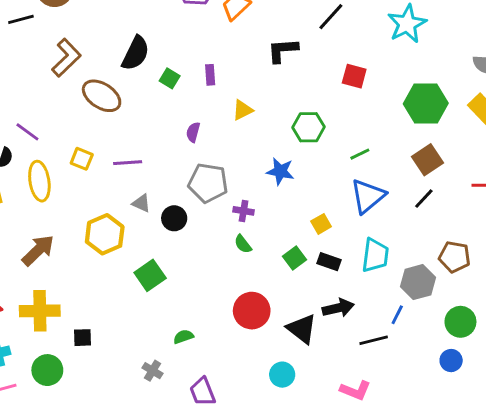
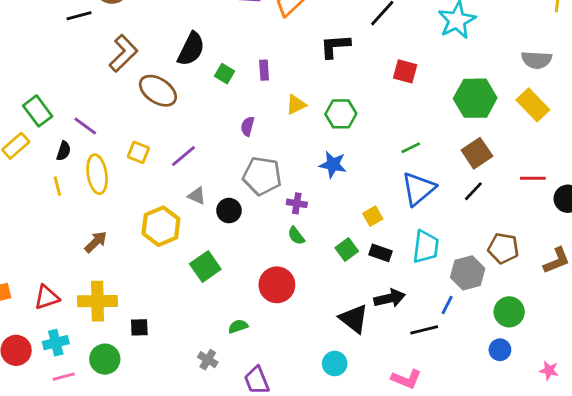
green hexagon: (309, 127) -> (341, 114), moved
purple line: (128, 163) -> (183, 156), turned -36
brown arrow: (38, 250) -> (96, 242), size x0.7
red circle: (252, 311) -> (277, 285), moved

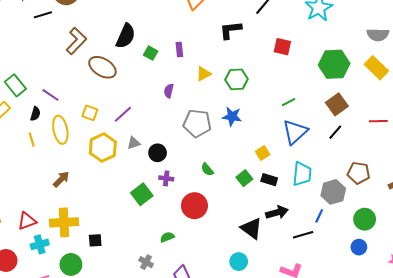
gray pentagon: (262, 176) -> (197, 123), moved
gray triangle: (197, 196) -> (134, 143), turned -40
purple cross: (297, 203) -> (166, 178), moved
yellow hexagon: (161, 226) -> (103, 148), moved
cyan cross: (56, 343) -> (40, 244), moved

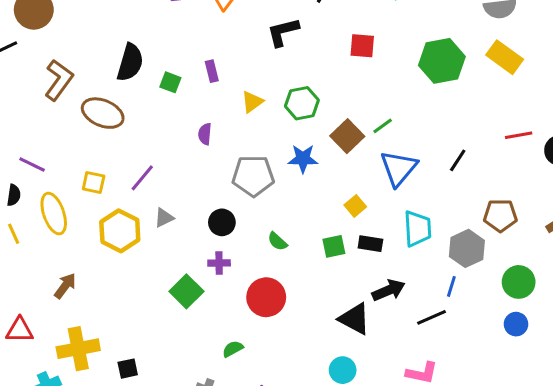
brown square: (337, 104) -> (347, 136), moved
black circle: (158, 153) -> (222, 222), moved
green square: (244, 178) -> (334, 246), turned 35
red triangle: (27, 221) -> (20, 330), moved, turned 30

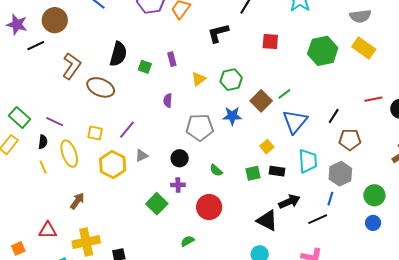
brown pentagon: (500, 215) -> (350, 140), moved

